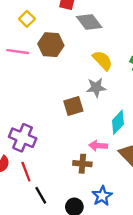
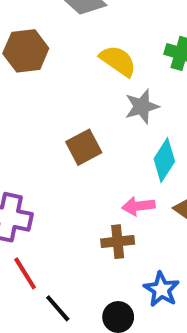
gray star: (96, 88) -> (142, 106), moved

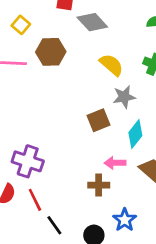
brown square: (84, 147) -> (99, 120), moved

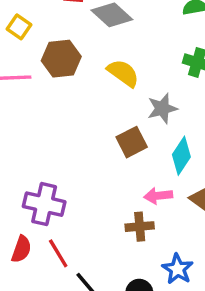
yellow semicircle: (111, 65) -> (123, 73), moved

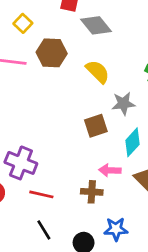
red line: (58, 253) -> (41, 194), moved, turned -55
blue star: (178, 269) -> (116, 229), turned 30

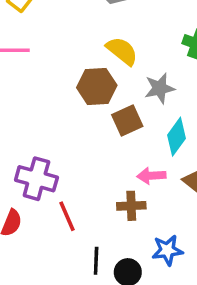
brown hexagon: (52, 53) -> (97, 86), moved
red line: (41, 194) -> (67, 216), turned 60
black line: (44, 230) -> (96, 261), moved, turned 40

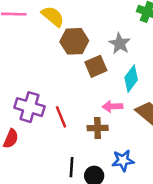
yellow semicircle: (122, 51) -> (53, 16), moved
gray star: (160, 88) -> (120, 44), turned -30
red line: (67, 216) -> (61, 117), moved

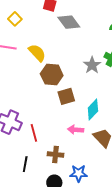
gray star: (120, 44) -> (92, 65), moved
brown cross: (98, 128) -> (56, 155), moved
black line: (71, 167) -> (25, 164), moved

